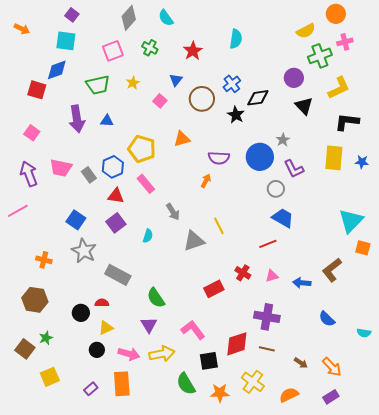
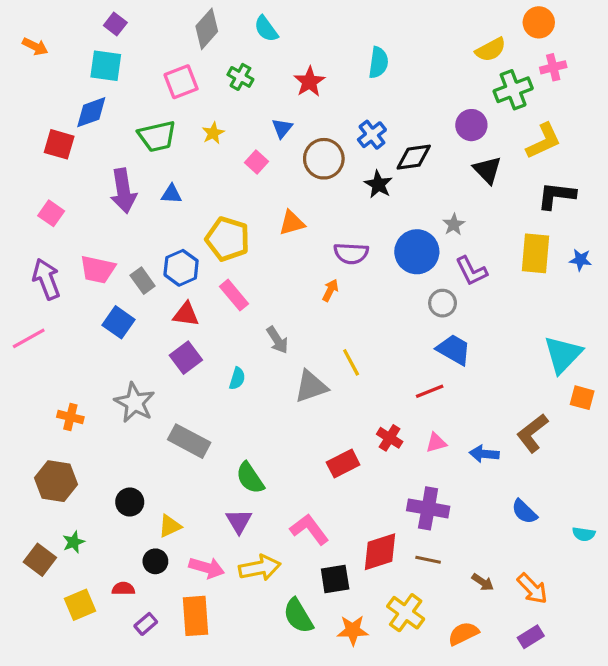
blue square: (76, 220) -> (119, 322), moved
red semicircle: (102, 303) -> (123, 589), moved

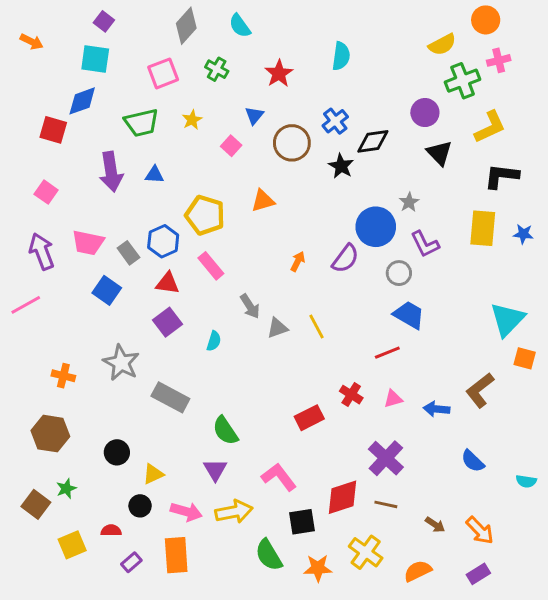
purple semicircle: (351, 253) -> (345, 259), moved, turned -56
gray triangle: (311, 387) -> (277, 328), moved, size x0.7
purple cross: (428, 508) -> (386, 458), turned 33

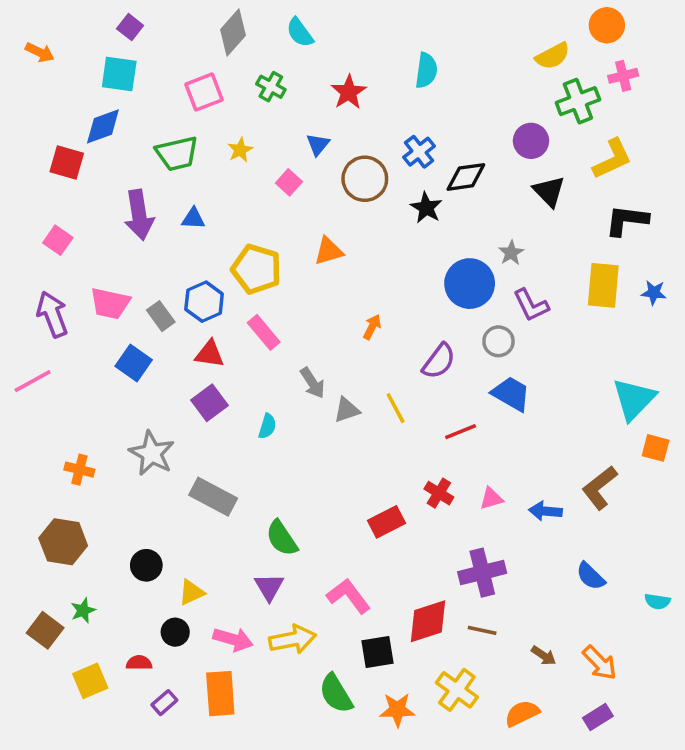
purple semicircle: (345, 259) -> (439, 361), moved
red line: (387, 353) -> (461, 432), moved
purple cross: (386, 458) -> (482, 573), turned 33

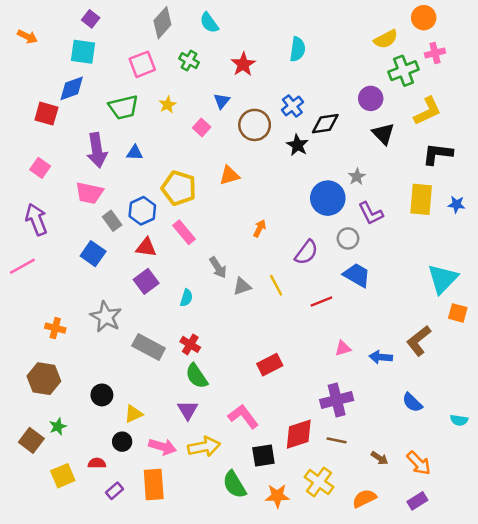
pink trapezoid: (110, 303) -> (89, 193), moved
red cross: (439, 493) -> (190, 344), moved

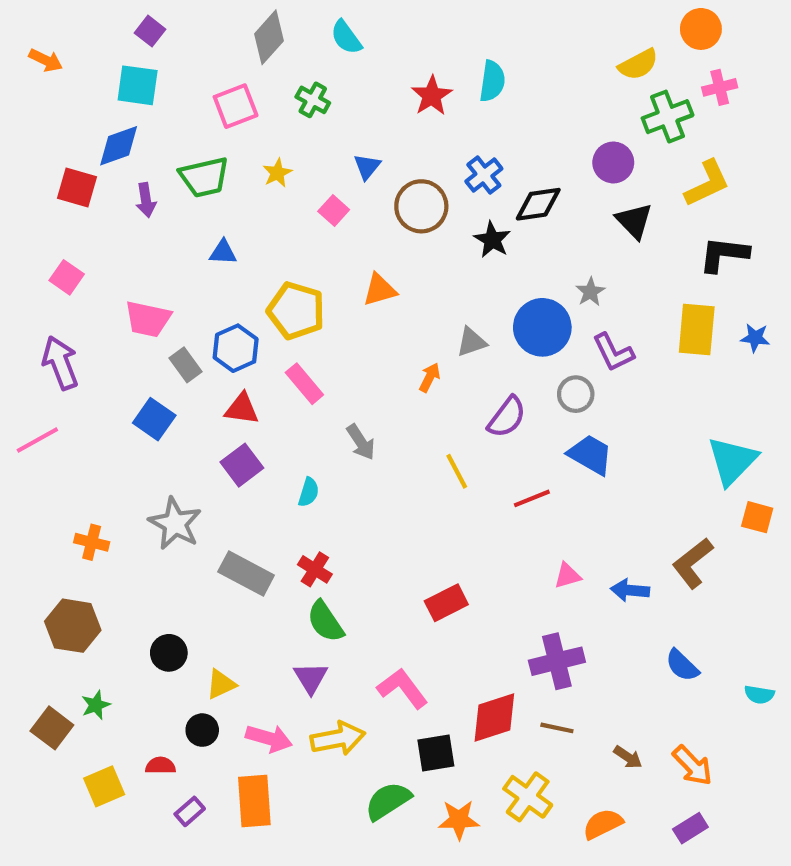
red star: (243, 64) -> (432, 96), moved
purple arrow: (97, 150) -> (146, 200), moved, size x0.6
gray triangle: (242, 286) -> (471, 342), moved
green semicircle: (234, 485) -> (388, 801), turned 88

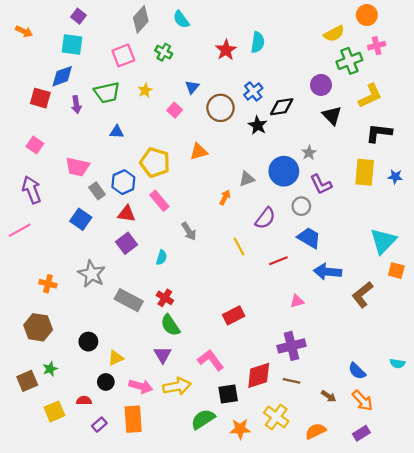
blue arrow: (630, 590) -> (328, 272), moved, size x1.4
blue semicircle: (682, 665) -> (357, 371), moved
brown square: (52, 728) -> (27, 381), turned 30

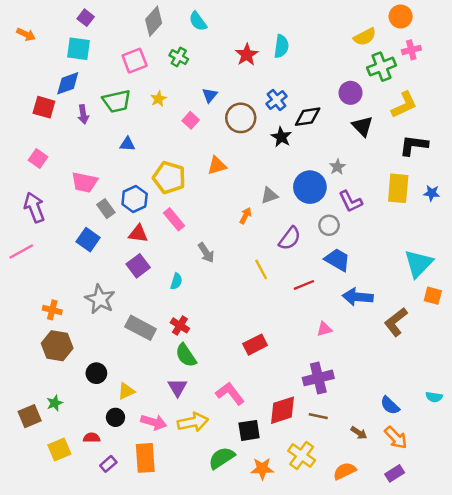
brown hexagon: (38, 327) -> (57, 346), moved

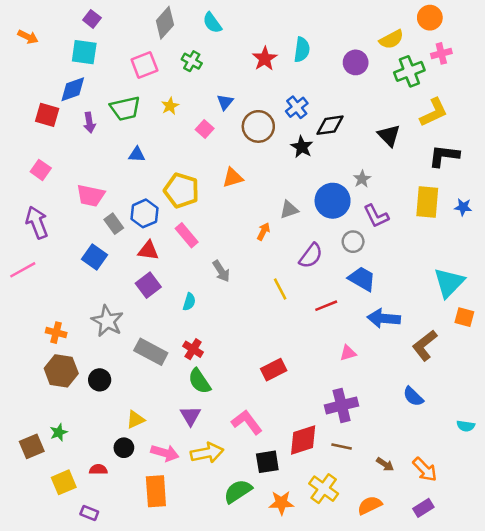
purple circle: (351, 93) -> (356, 62), moved
black circle: (96, 373) -> (100, 380), moved
blue semicircle: (390, 405) -> (413, 397), moved
purple rectangle: (108, 464) -> (89, 513), moved, turned 63

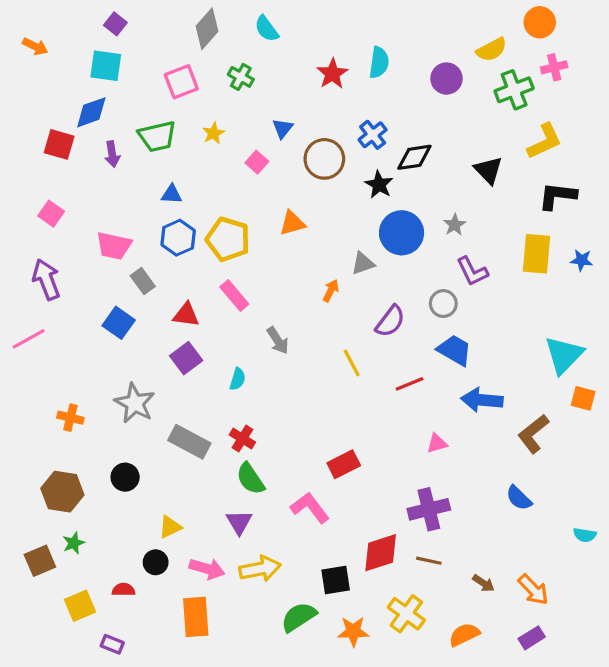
blue circle: (333, 201) -> (402, 233), moved
blue hexagon: (144, 213) -> (178, 238), moved
brown hexagon: (61, 371) -> (62, 492), moved
pink L-shape: (247, 422) -> (310, 508), moved

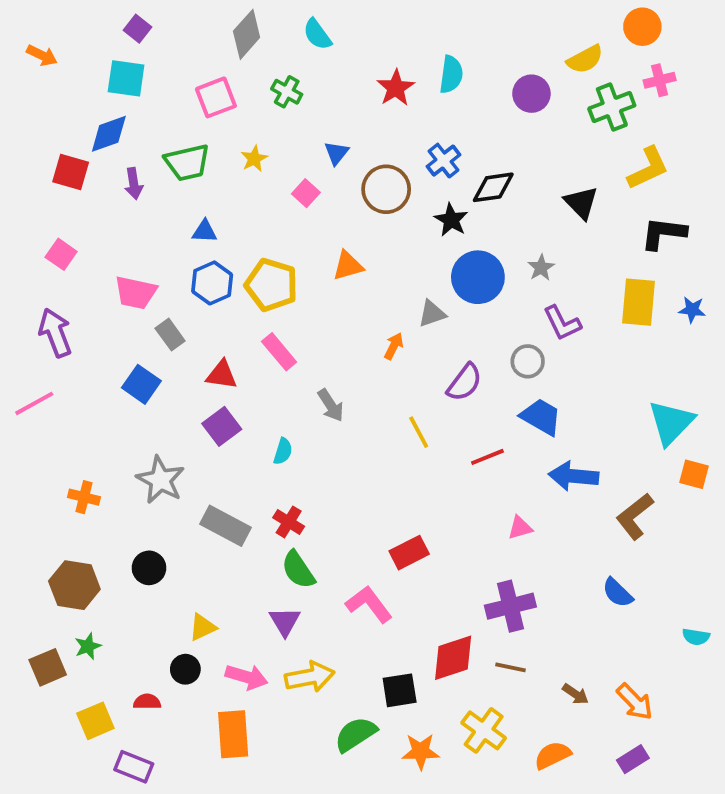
purple rectangle: (112, 644) -> (134, 767), size x1.4

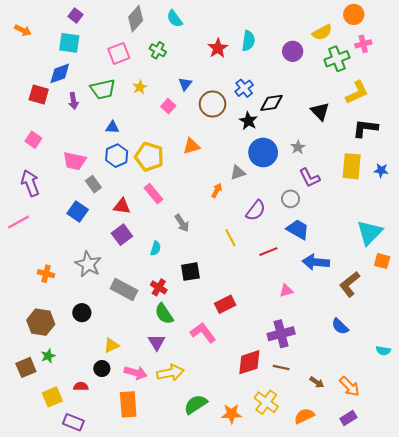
black square: (400, 690) -> (190, 272), moved

